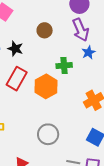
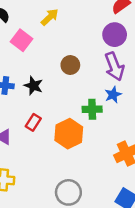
blue star: (89, 52) -> (113, 95), moved
red rectangle: (17, 79) -> (33, 122), size x0.6

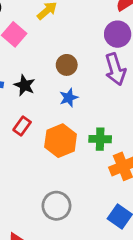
blue star: (113, 95) -> (69, 98), moved
green cross: (92, 109) -> (100, 139), moved

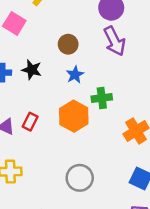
red rectangle: (22, 126) -> (30, 122), moved
green cross: (100, 139) -> (102, 98), moved

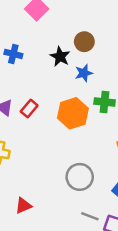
black star: (32, 70) -> (60, 57), moved
gray circle: (80, 178) -> (80, 177), moved

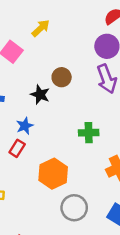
blue star: (84, 73) -> (25, 126), moved
orange hexagon: (73, 113) -> (53, 174), moved

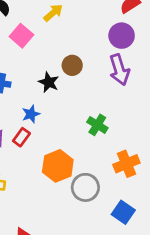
green cross: (89, 133) -> (97, 125), turned 30
gray circle: (74, 208) -> (85, 187), moved

